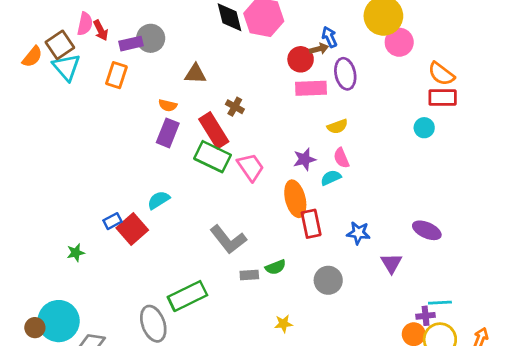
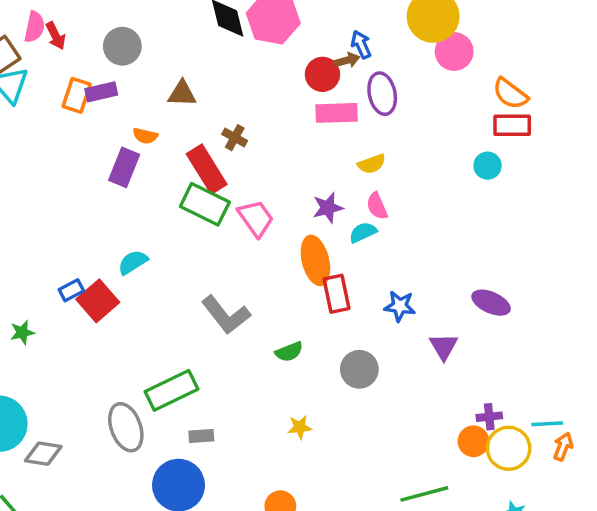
purple rectangle: (131, 44) -> (101, 92), moved
purple rectangle: (168, 133) -> (124, 167), moved
gray rectangle: (249, 275) -> (201, 436), moved
cyan line: (440, 303) -> (547, 424), moved

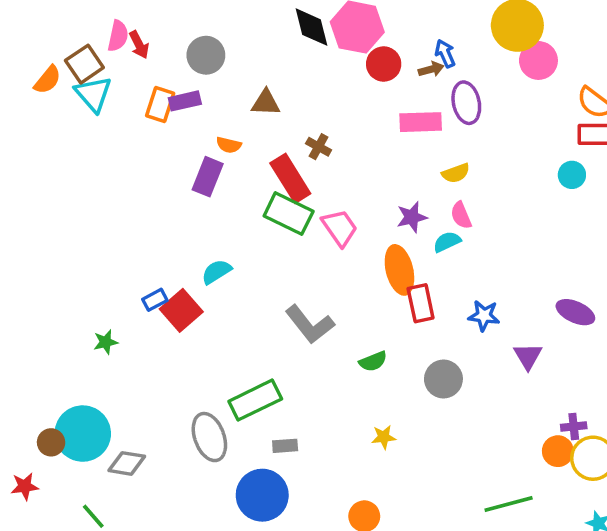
red circle: (322, 74) -> (384, 64), moved

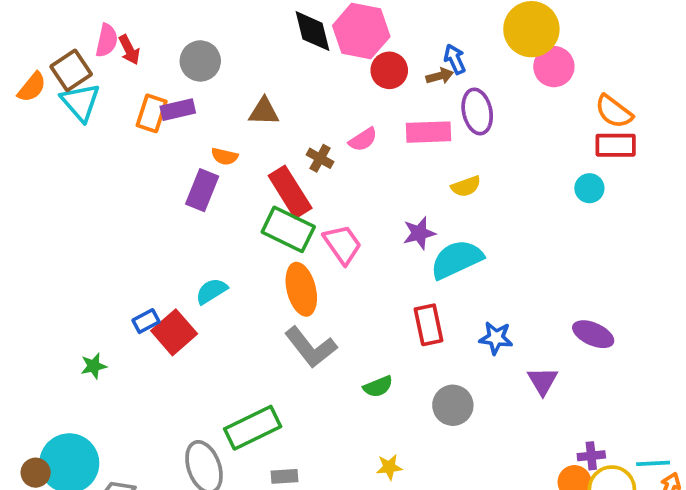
pink semicircle: (461, 215) -> (363, 140), moved, turned -100
cyan semicircle: (447, 242) -> (457, 259), size x1.8
orange ellipse: (399, 270) -> (301, 289), moved

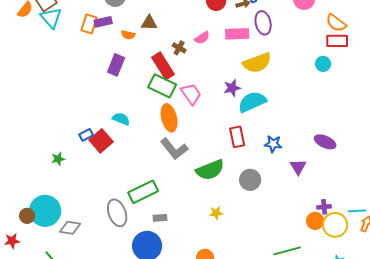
orange semicircle: (225, 156) -> (128, 35), moved
yellow semicircle: (466, 186) -> (257, 63), size x1.8
cyan semicircle: (211, 291) -> (121, 119), turned 54
green semicircle: (378, 387) -> (210, 170), size x1.8

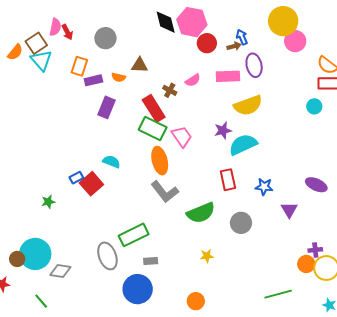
purple rectangle: (103, 22) -> (93, 80), moved

